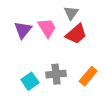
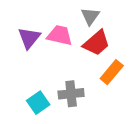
pink trapezoid: (47, 28) -> (60, 35), turned -45
orange rectangle: (88, 76) -> (112, 72), moved

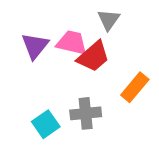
red trapezoid: (96, 43) -> (93, 57), moved

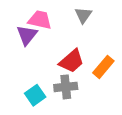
pink trapezoid: (72, 43) -> (40, 20), moved
red trapezoid: (93, 57) -> (72, 61), moved

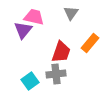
red trapezoid: (72, 61) -> (61, 52), turned -30
orange rectangle: (103, 67) -> (90, 43), moved

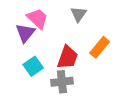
pink trapezoid: (34, 17) -> (38, 19), turned 30
cyan square: (30, 81) -> (33, 66), moved

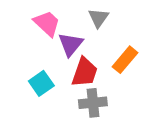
purple triangle: (25, 33) -> (71, 44), moved
gray cross: (62, 82) -> (93, 103), moved

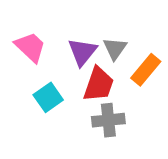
gray triangle: (98, 18) -> (115, 49), moved
pink trapezoid: (47, 23) -> (30, 47), moved

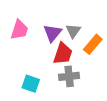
pink trapezoid: (30, 47) -> (19, 30), turned 65
cyan square: (48, 97) -> (31, 84), moved, turned -36

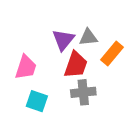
pink trapezoid: (19, 30) -> (26, 67), moved
gray triangle: (73, 31) -> (88, 37), turned 49

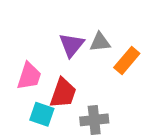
red trapezoid: (76, 65) -> (63, 93), moved
gray cross: (83, 92) -> (94, 120), moved

